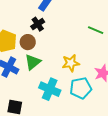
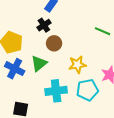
brown circle: (28, 42) -> (54, 43), moved
cyan cross: (50, 89) -> (56, 91), turned -30

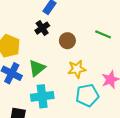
brown circle: (54, 43) -> (67, 41), moved
cyan cross: (56, 91) -> (42, 96), moved

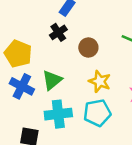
yellow star: (77, 69) -> (100, 81), turned 30
cyan pentagon: (87, 95) -> (97, 113), moved

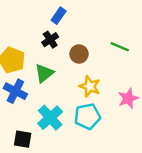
green triangle: (52, 80) -> (44, 73), moved
cyan cross: (58, 114) -> (50, 118), turned -35

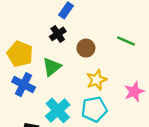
yellow star: (90, 86) -> (97, 80), turned 30

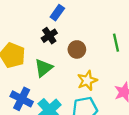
green line: (126, 41) -> (116, 43), turned 54
blue cross: (24, 85) -> (22, 99), moved

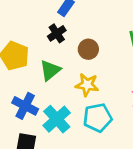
yellow star: (87, 81) -> (87, 85), moved, turned 30

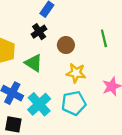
green triangle: (50, 70) -> (33, 63), turned -48
yellow star: (87, 85) -> (76, 73), moved

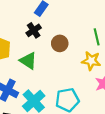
yellow star: (76, 73) -> (91, 61), moved

